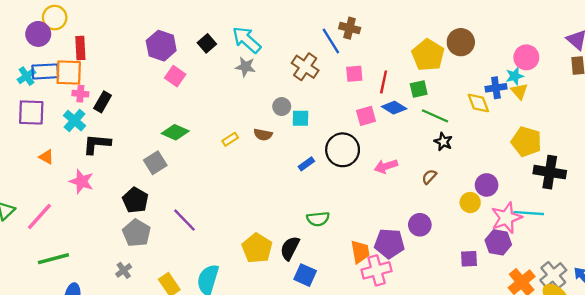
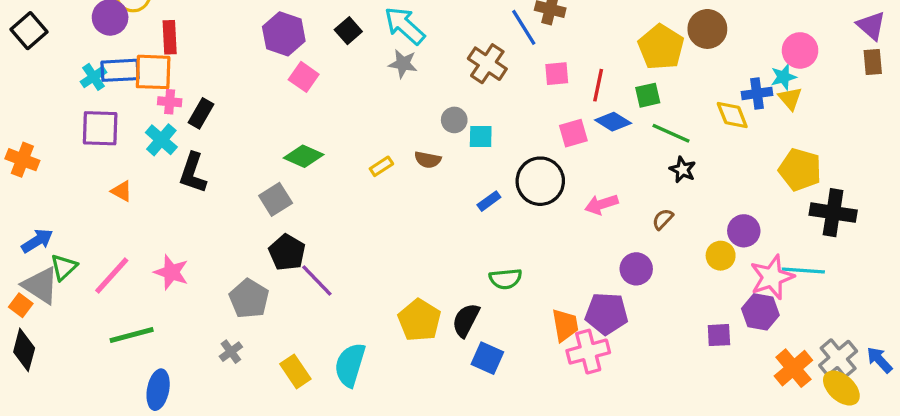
black L-shape: (97, 144) -> (193, 173), turned -76
pink star: (82, 181) -> (171, 272), moved
black pentagon: (135, 200) -> (287, 252), moved
purple circle: (420, 225) -> (636, 269), moved

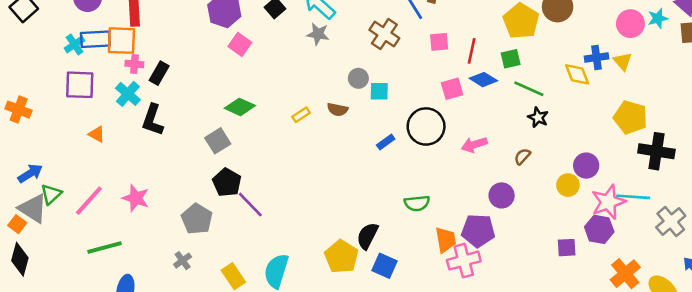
cyan star: (783, 77) -> (658, 18), moved
green semicircle: (506, 279) -> (417, 203), moved
yellow pentagon: (419, 320) -> (341, 257), moved
gray cross: (838, 358) -> (671, 222), moved

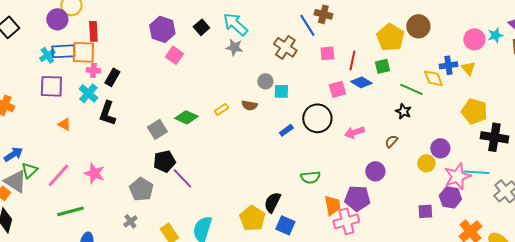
green line: (529, 89) -> (411, 89), moved
green diamond: (240, 107) -> (186, 117), moved
black pentagon: (227, 182) -> (164, 161), turned 30

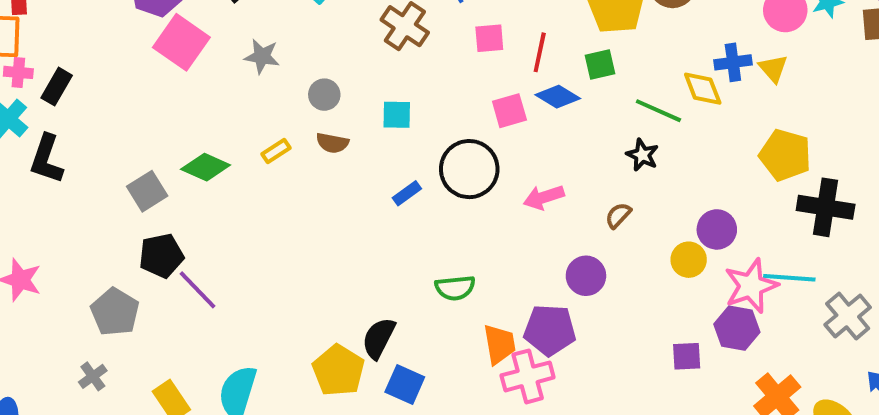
gray star: (234, 47) -> (262, 56), moved
pink square: (174, 55) -> (181, 42), size x1.5
gray circle: (265, 81) -> (324, 95), moved

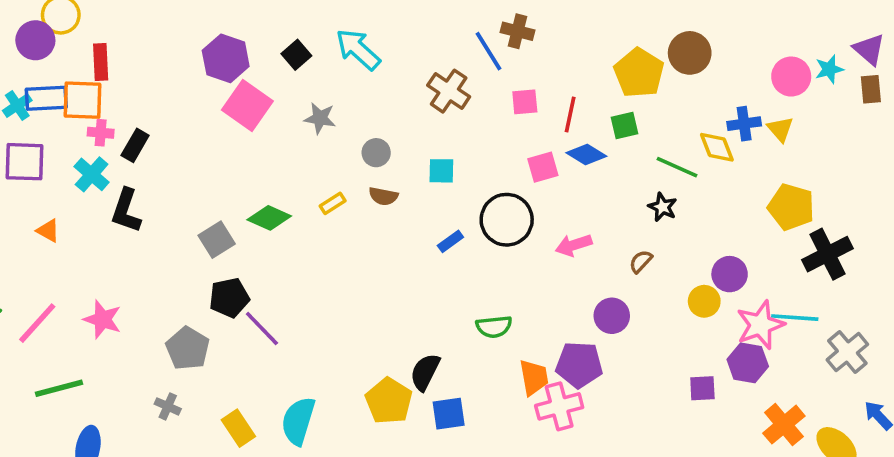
black cross: (826, 207) -> (827, 254), turned -36
gray cross: (93, 376) -> (168, 406), turned -30
blue square: (405, 384) -> (449, 414), turned -32

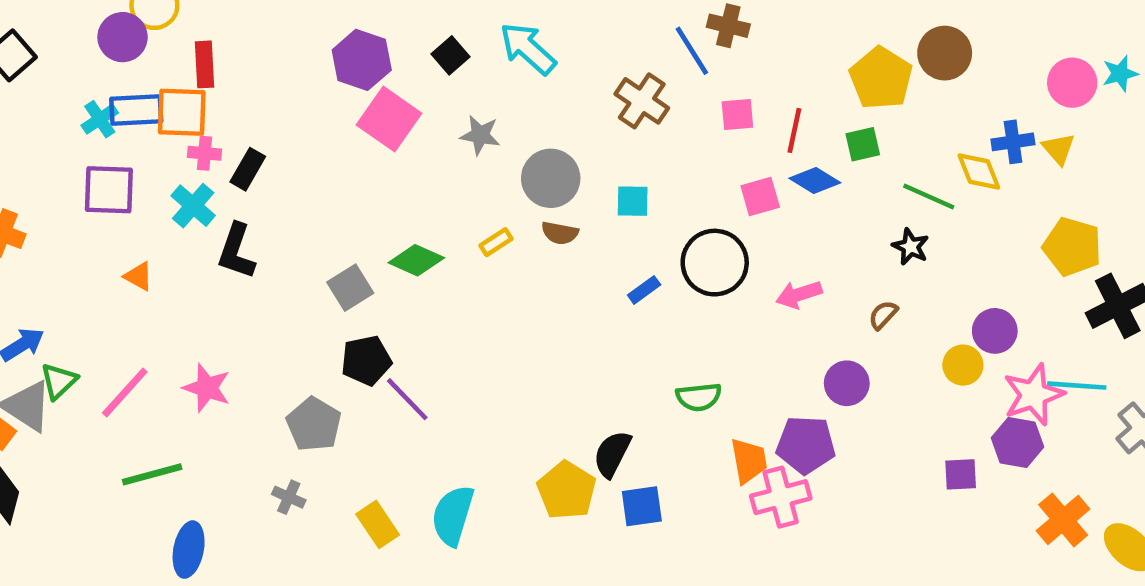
gray circle: (376, 153) -> (551, 178), size x1.6

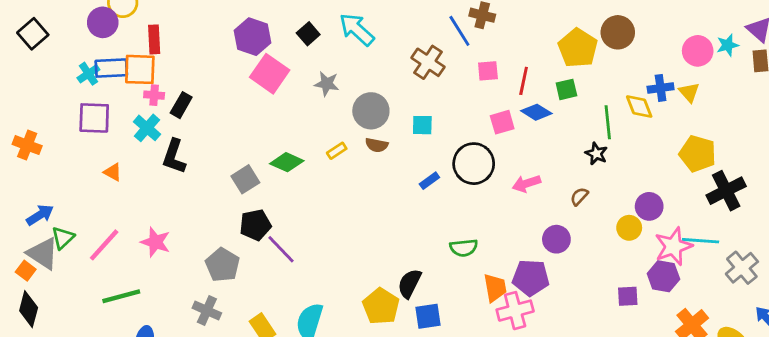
green line: (929, 197) -> (608, 122), turned 60
gray cross: (289, 497) -> (207, 311), size x1.4

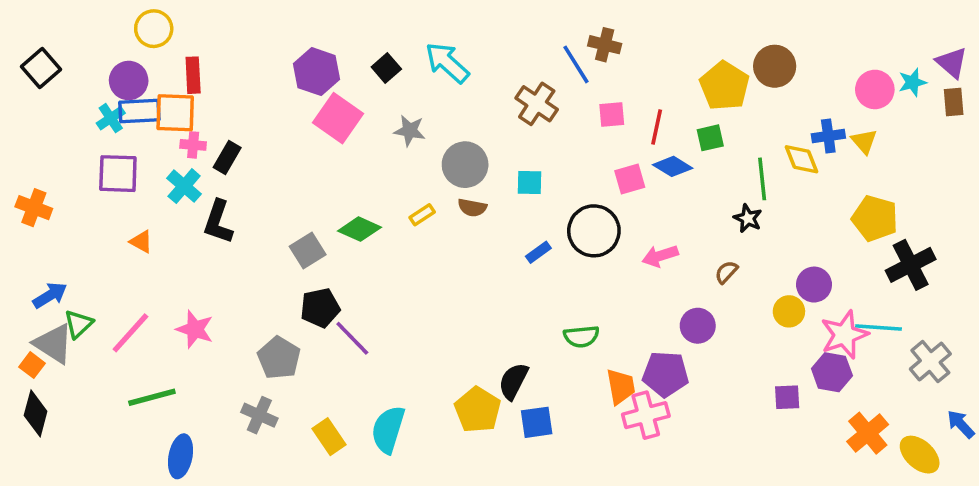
purple circle: (103, 22) -> (129, 81), moved

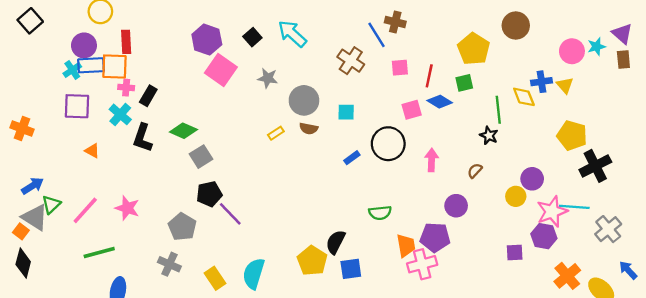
brown circle: (775, 66) -> (516, 26), moved
black square: (41, 68) -> (30, 21), moved
green diamond: (359, 229) -> (183, 131), moved
pink arrow: (660, 256) -> (432, 160), turned 110

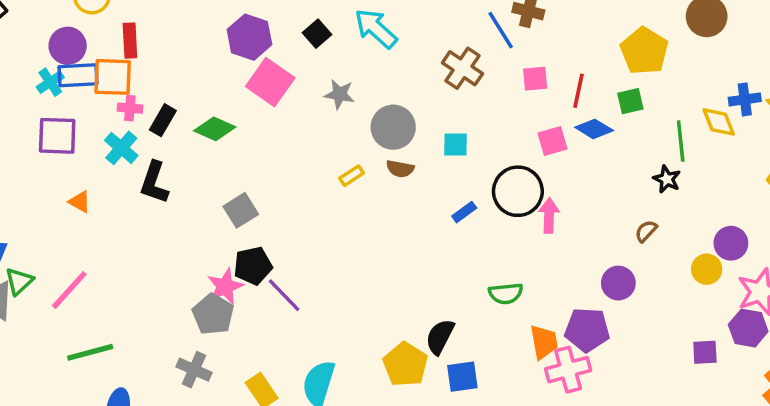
green diamond: (183, 131) -> (215, 129), moved
pink arrow: (432, 160) -> (549, 215), moved
pink star: (127, 208) -> (225, 286), moved, turned 30

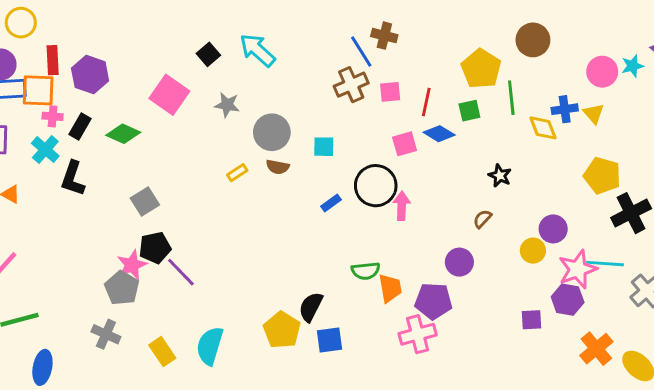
purple hexagon: (249, 37) -> (90, 75), moved
brown cross: (462, 68) -> (351, 85), moved, turned 32
green line: (681, 141) -> (511, 98), moved
orange trapezoid: (544, 342) -> (390, 288), moved

